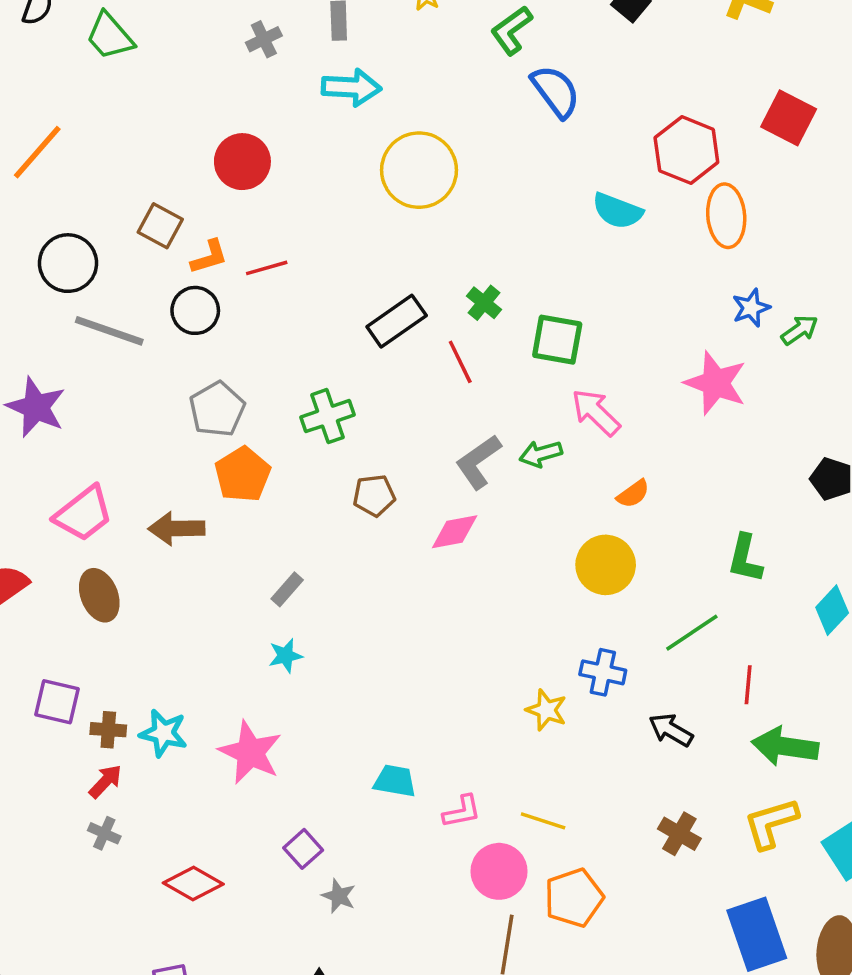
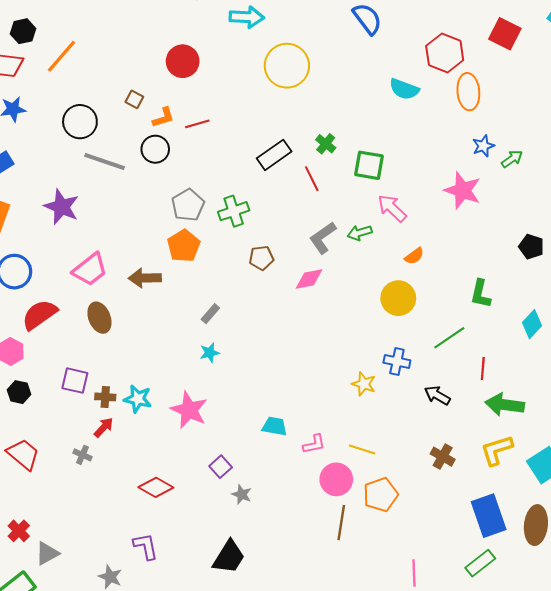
brown square: (160, 226) -> (134, 99), size x0.7
gray pentagon: (217, 409) -> (188, 205), moved
gray cross: (104, 833) -> (82, 455), moved

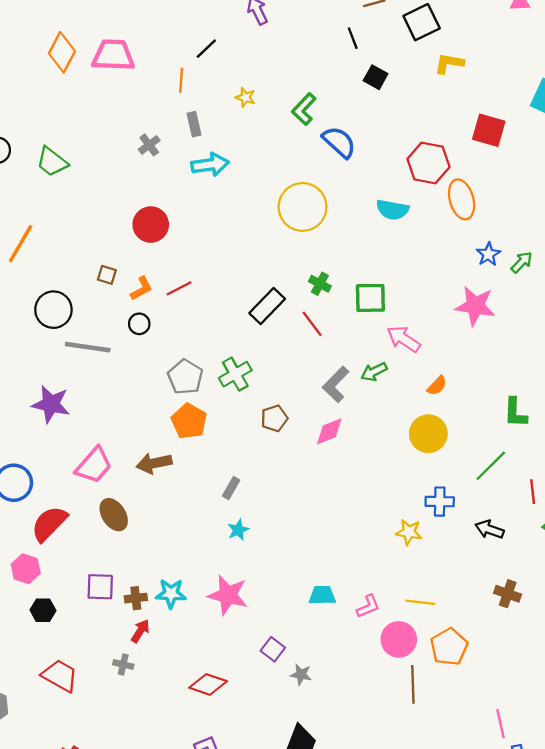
yellow circle: (287, 66) -> (303, 207), moved
black circle: (155, 149) -> (139, 324), size x0.7

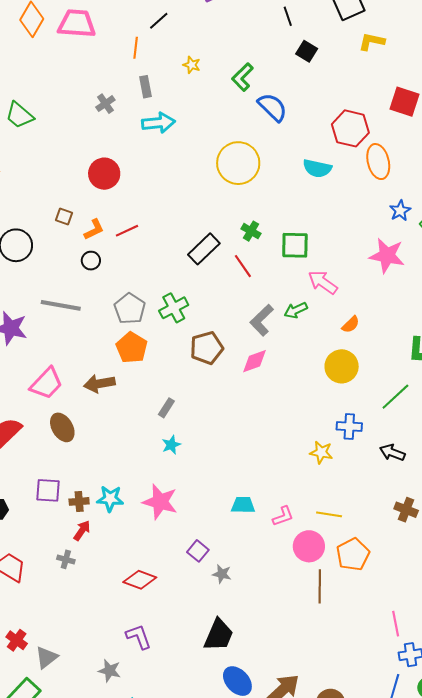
gray line: (88, 347) -> (61, 305), moved
brown pentagon: (274, 418) -> (207, 348), size x1.4

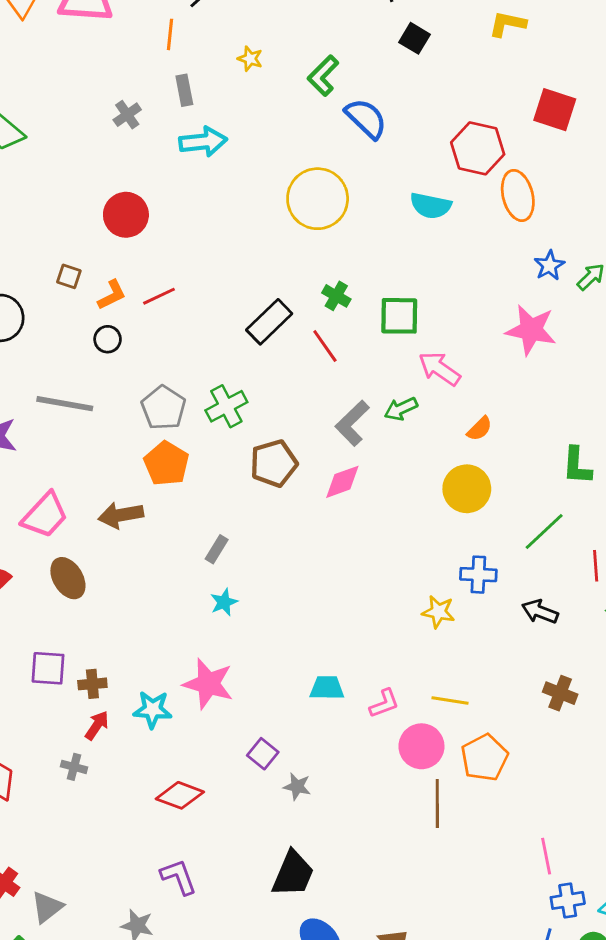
cyan star: (110, 499) -> (153, 710), moved

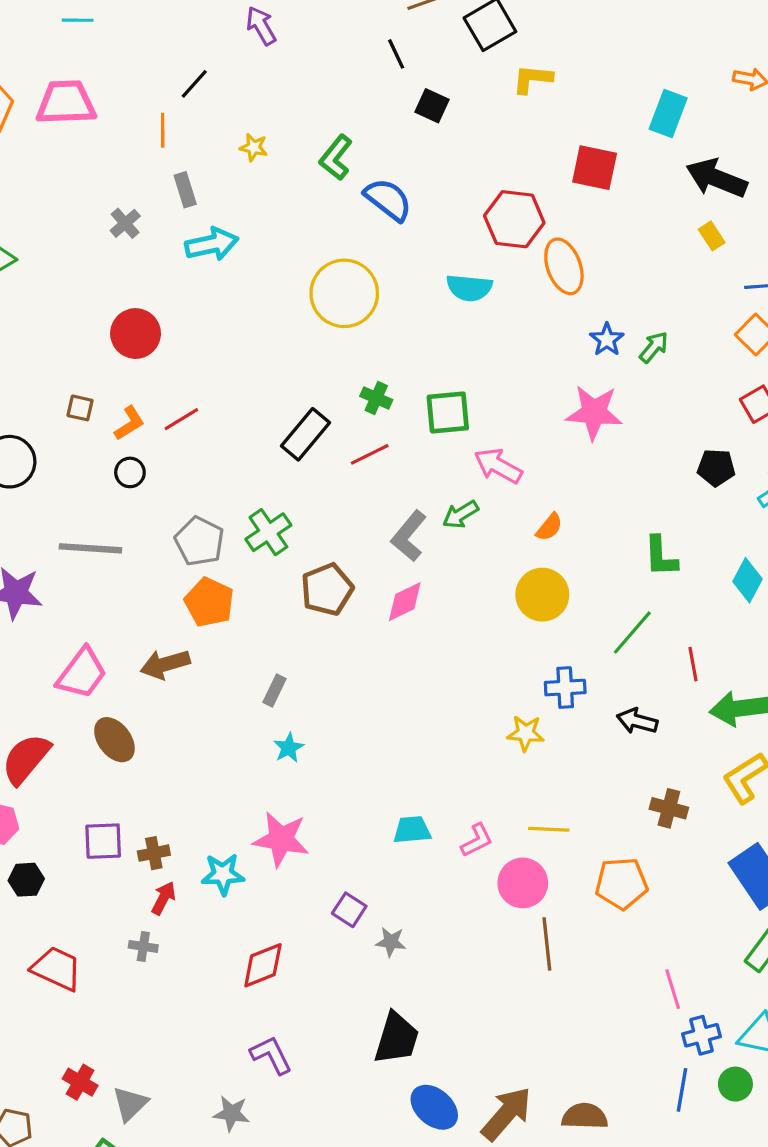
red line: (325, 346) -> (370, 454), turned -75
orange pentagon: (484, 758) -> (621, 883), moved, turned 30
red diamond: (180, 795) -> (263, 965), turned -36

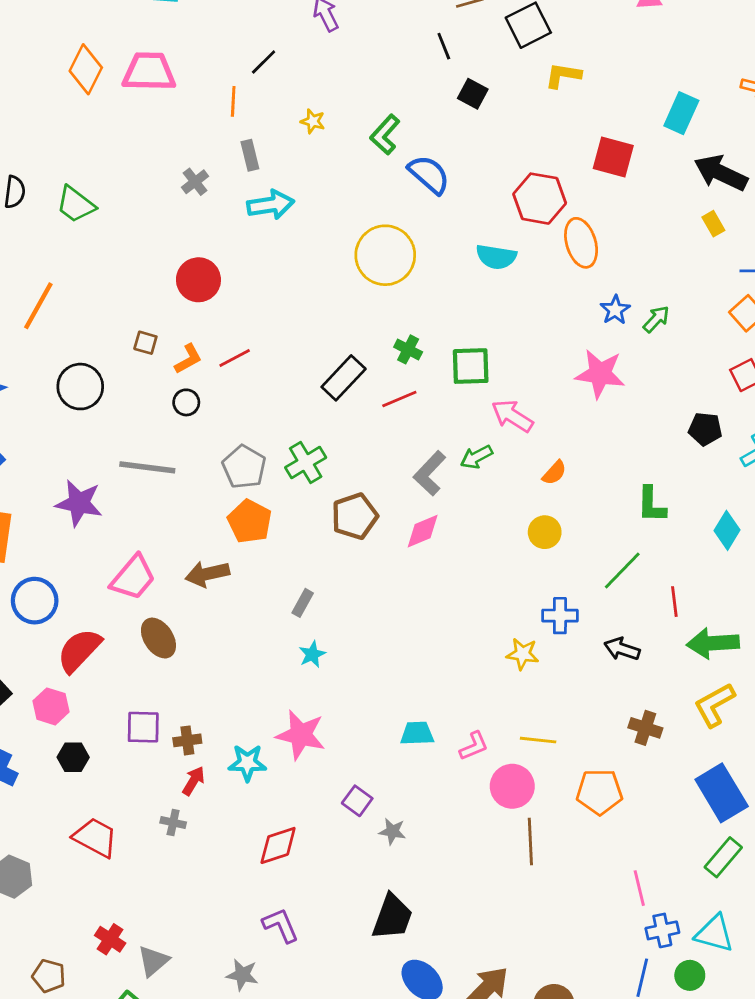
yellow circle: (542, 595) -> (545, 532), size x0.7

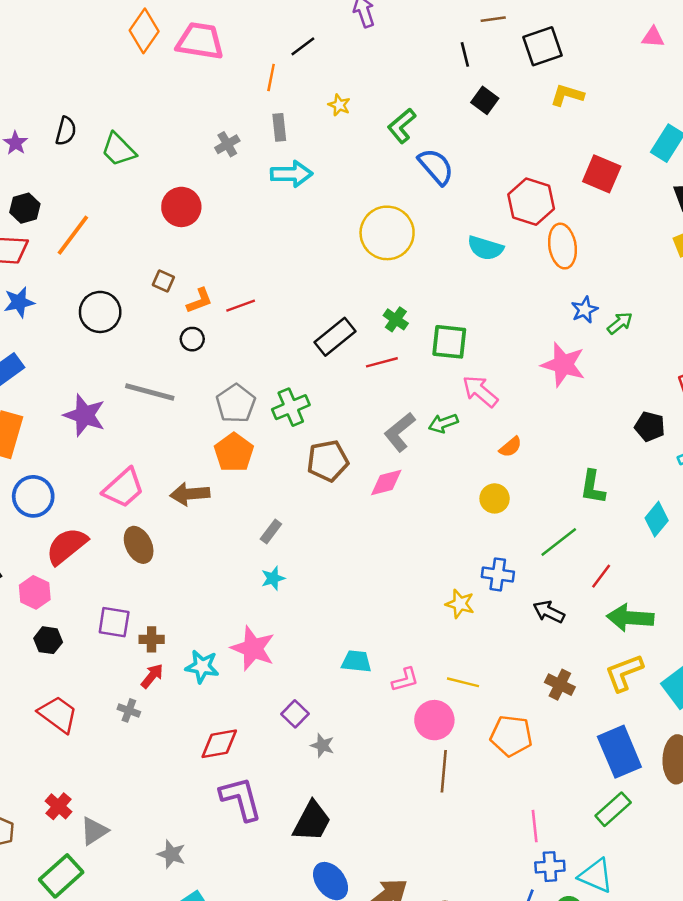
red circle: (198, 280) -> (181, 207), moved
red line: (674, 602) -> (601, 576), turned 36
purple L-shape: (281, 925) -> (241, 799), moved, size x1.4

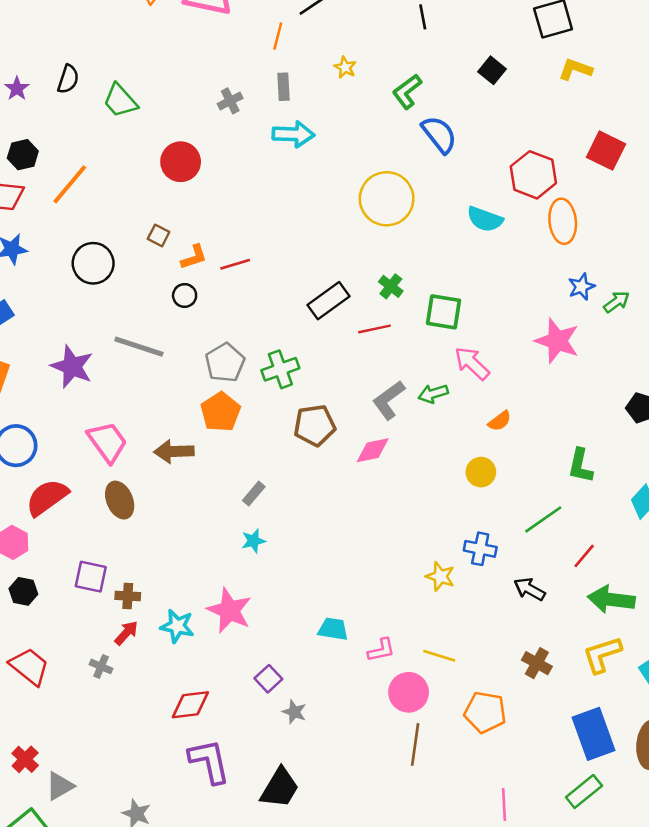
black line: (465, 54) -> (423, 17), moved
pink trapezoid: (123, 488) -> (107, 442), turned -87

